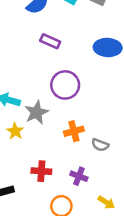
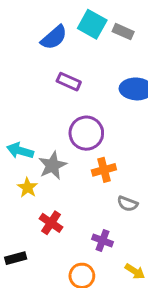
orange cross: (74, 131) -> (104, 170), moved
red cross: (41, 171) -> (51, 223), moved, turned 30

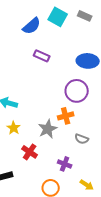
gray rectangle: (123, 32) -> (85, 16), moved
purple circle: (86, 133) -> (77, 91), moved
gray star: (52, 165) -> (48, 129), moved

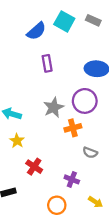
purple rectangle: (42, 56) -> (47, 63), turned 56
gray star: (48, 129) -> (54, 107), moved

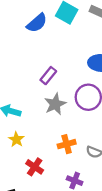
purple rectangle: (47, 63) -> (48, 76), moved, turned 49
orange cross: (73, 128) -> (67, 144), moved

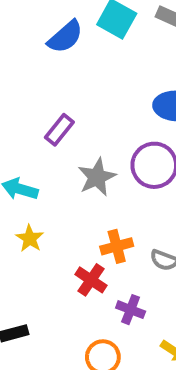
purple rectangle: (48, 76) -> (59, 130), moved
red cross: (35, 167) -> (91, 280), moved

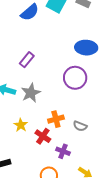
gray star: (97, 177) -> (31, 93), moved
yellow star: (30, 238) -> (21, 125), moved

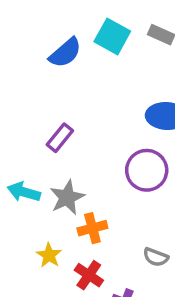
orange cross: (56, 119) -> (92, 228), moved

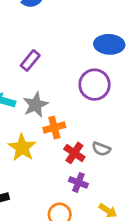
yellow star: (49, 255) -> (22, 148), size x1.5
red cross: (89, 275) -> (74, 153), moved

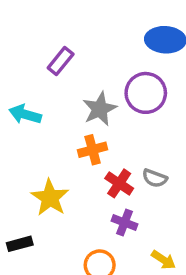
gray star: (36, 105) -> (100, 109), moved
yellow star: (22, 148) -> (50, 198), moved

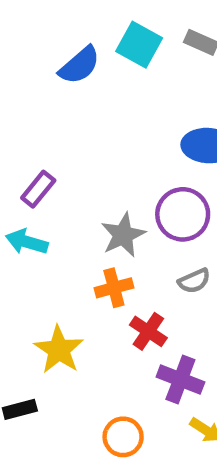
purple rectangle: (61, 61) -> (38, 189), moved
gray semicircle: (155, 178) -> (194, 281), moved, turned -45
purple cross: (124, 223) -> (180, 380), moved, size x1.4

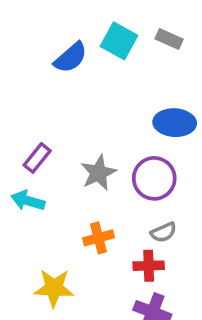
gray star: (123, 235) -> (98, 173), moved
red cross: (148, 331) -> (149, 266), moved, turned -36
yellow star: (59, 350) -> (54, 288), turned -30

